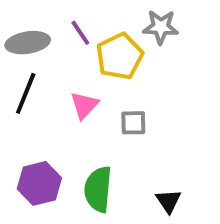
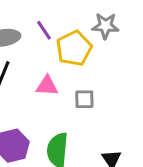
pink triangle: (84, 105) -> (47, 86), turned 50

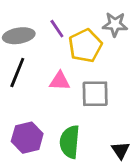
gray square: (84, 99) -> (95, 94), size x1.5

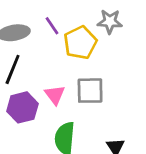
pink triangle: (60, 81) -> (55, 95), moved, turned 50
purple hexagon: (27, 138) -> (22, 107), moved

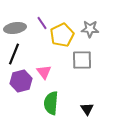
gray star: (110, 22) -> (90, 29), moved
gray square: (90, 91) -> (82, 60), moved

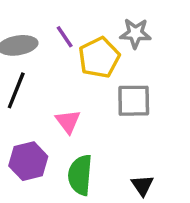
gray star: (90, 29) -> (135, 33), moved
purple hexagon: (21, 81) -> (28, 161), moved

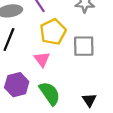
yellow pentagon: (99, 57) -> (53, 32), moved
green semicircle: (80, 175) -> (50, 93), turned 140

